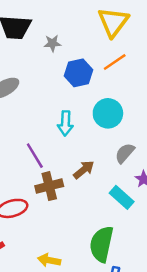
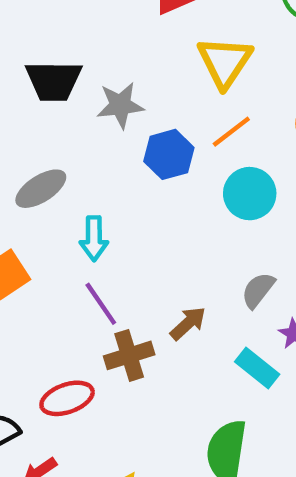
gray star: (52, 43) -> (120, 105), size x1.5
cyan circle: (108, 113) -> (250, 194), moved
cyan arrow: (65, 123) -> (94, 238), moved

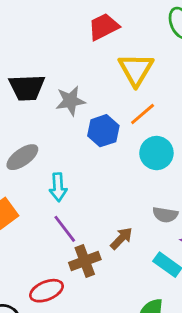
gray semicircle: (258, 290) -> (165, 215), turned -115

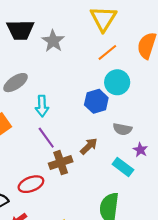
gray star: (70, 101) -> (53, 41), turned -30
blue hexagon: (103, 131) -> (96, 101), moved

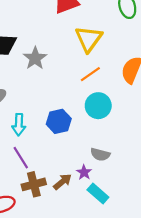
blue hexagon: (96, 101) -> (59, 121), moved
brown arrow: (89, 146) -> (62, 182), moved
purple star: (140, 150) -> (84, 172), moved

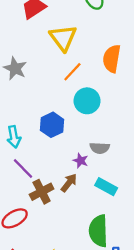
purple star: (84, 172) -> (81, 161), moved

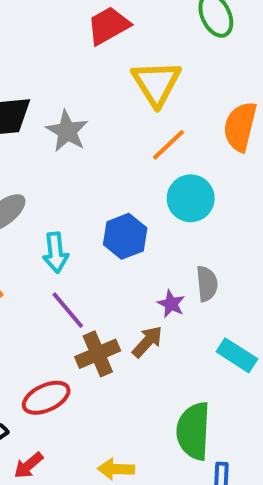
gray semicircle: (100, 148) -> (207, 284), turned -102
cyan rectangle: (106, 187) -> (237, 355), moved

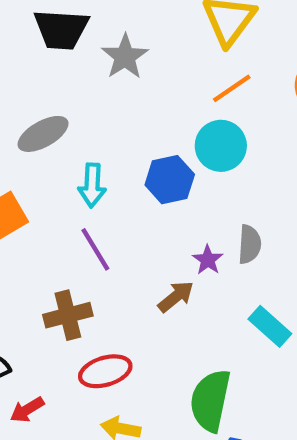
cyan circle: (191, 198) -> (221, 146), moved
brown cross: (98, 354) -> (68, 315), moved
red ellipse: (46, 398) -> (105, 371), moved

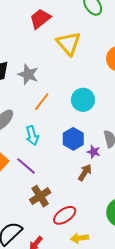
orange line: (232, 88) -> (42, 102), moved
blue hexagon: (170, 180) -> (73, 139), moved
purple line: (95, 249) -> (26, 166), moved

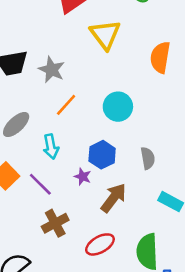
purple star: (94, 152) -> (83, 177), moved
brown arrow: (85, 172) -> (113, 198), size x1.4
red ellipse: (65, 215) -> (100, 244), moved

